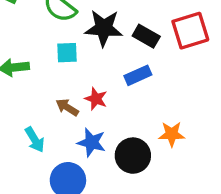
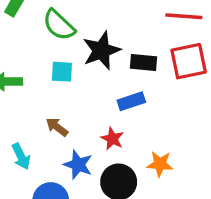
black star: (104, 28) -> (101, 50), turned -30
black rectangle: (146, 36) -> (144, 63), turned -30
red star: (96, 99) -> (112, 139), moved

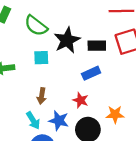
brown arrow: (57, 127) -> (42, 96), turned -112
cyan arrow: (21, 156) -> (33, 120), moved

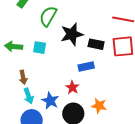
green semicircle: (36, 26) -> (48, 16), turned 70
cyan square: (41, 58) -> (40, 48), moved
brown arrow: (42, 96) -> (23, 77), moved, turned -32

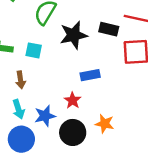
black rectangle: (96, 44) -> (109, 29), moved
brown arrow: (23, 77) -> (21, 80), moved
blue star: (50, 101) -> (45, 116), turned 30

